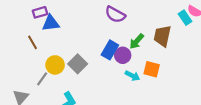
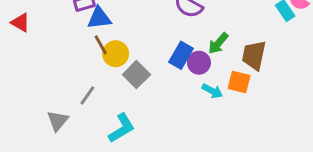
brown trapezoid: (162, 36) -> (254, 55), moved
brown line: (32, 42) -> (101, 45), moved
yellow circle: (55, 65) -> (116, 54), moved

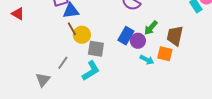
gray square: (136, 75) -> (96, 49), turned -36
cyan L-shape: (122, 128) -> (91, 71), moved

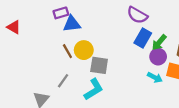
brown line: (72, 29) -> (67, 51), moved
blue rectangle: (126, 36) -> (143, 38), moved
purple circle: (138, 41) -> (158, 57), moved

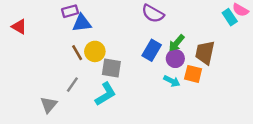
blue rectangle: (143, 38) -> (152, 50), moved

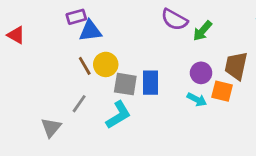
green arrow: (176, 43) -> (202, 31), moved
blue rectangle: (152, 50) -> (151, 83), moved, turned -30

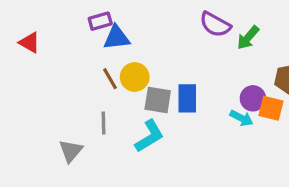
purple circle: (201, 73) -> (253, 98), moved
gray line: (79, 104) -> (103, 123), turned -36

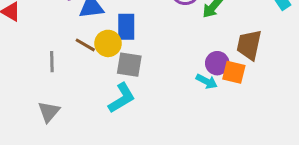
brown line: (110, 79) -> (85, 45), turned -30
blue rectangle: (187, 98) -> (126, 27), moved
gray line: (103, 123) -> (52, 62), moved

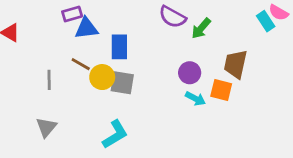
yellow circle: (108, 43) -> (102, 77), moved
purple circle: (217, 63) -> (190, 73), moved
cyan L-shape: (122, 98) -> (115, 134), moved

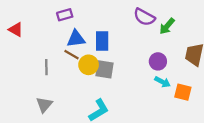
blue triangle: (86, 28) -> (76, 39), moved
orange square: (221, 90) -> (183, 92), moved

